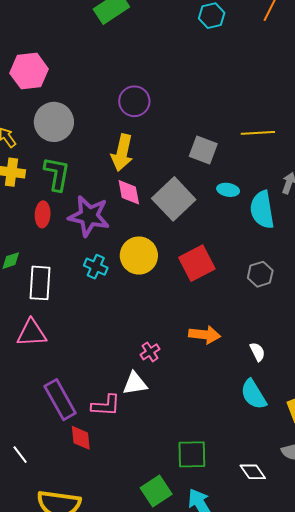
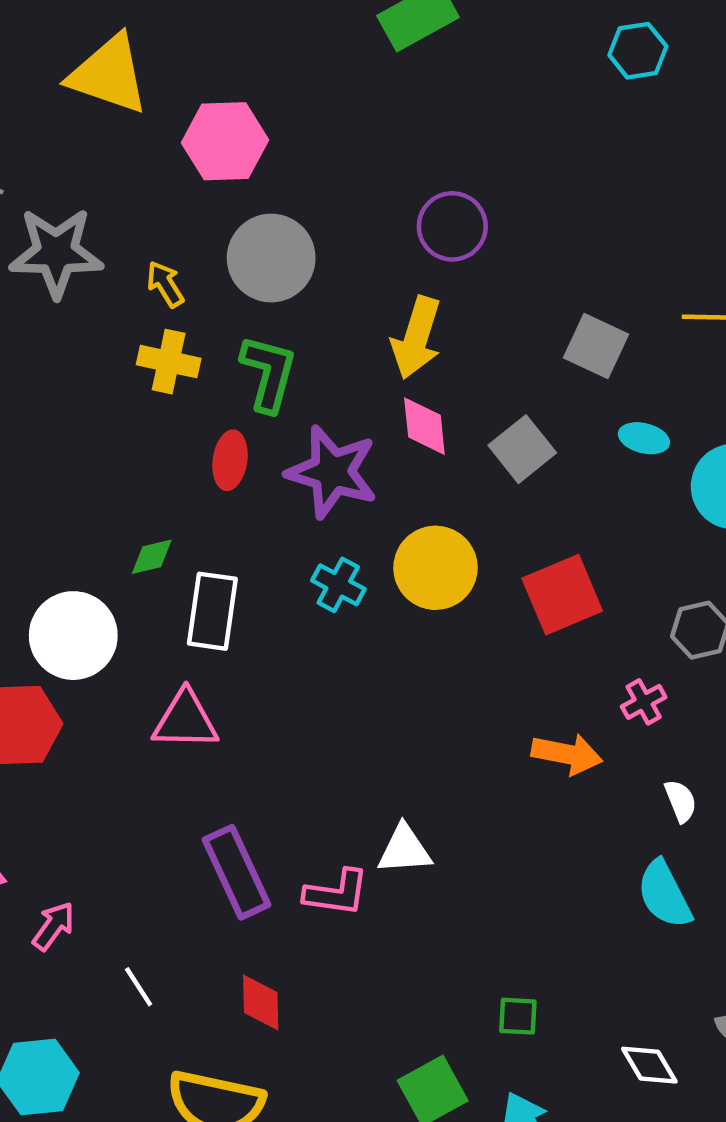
gray square: (174, 199) -> (522, 449), size x0.7
pink cross: (150, 352) -> (644, 702), moved
red diamond: (81, 438) -> (261, 1003), moved
green square: (192, 454) -> (518, 1016), size x0.6

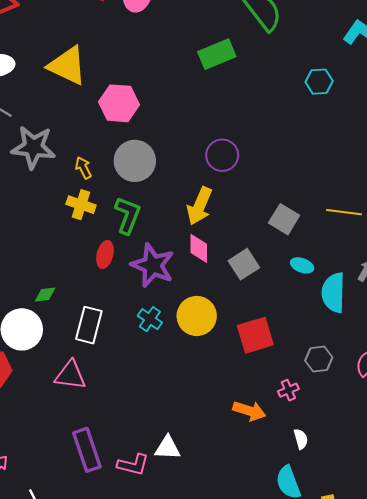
green diamond: (152, 557) -> (45, 295), moved

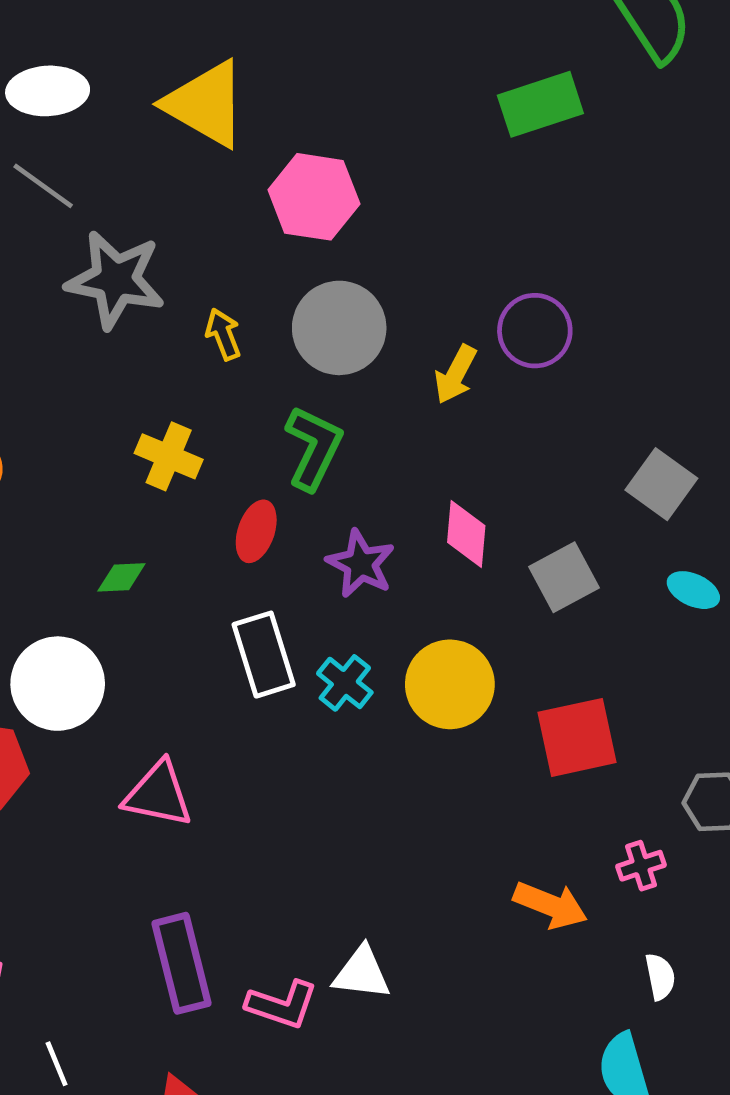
yellow cross: (81, 205) -> (169, 456), moved
yellow arrow: (199, 206) -> (456, 374), moved, size x0.7
purple star: (153, 265) -> (361, 564), size x0.7
green diamond: (45, 295) -> (121, 577), moved
white rectangle: (89, 325) -> (264, 655), moved, turned -36

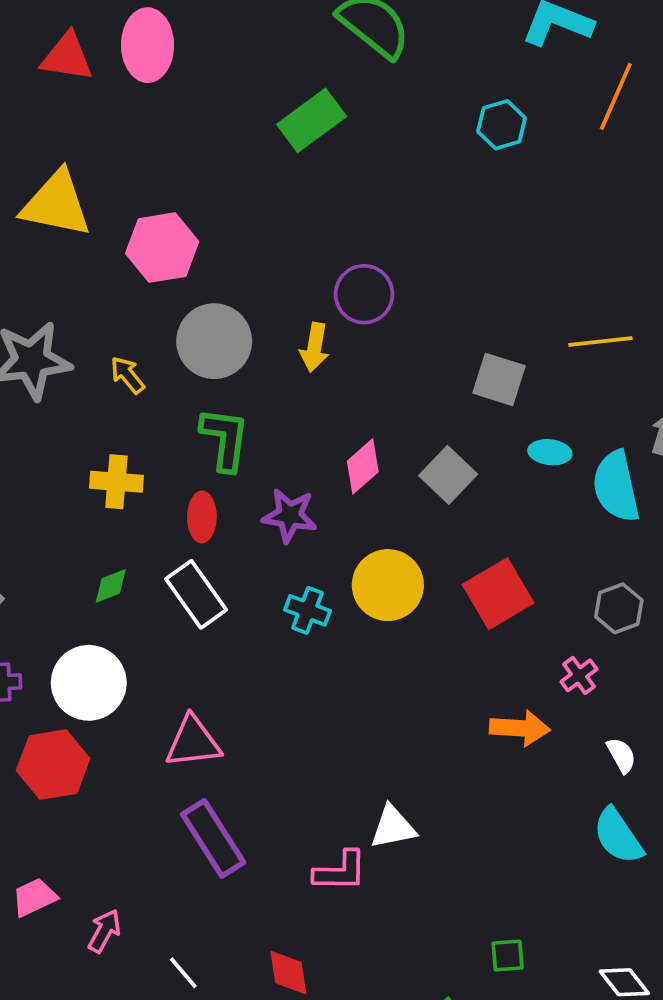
pink diamond: (466, 534) -> (363, 466), turned 62
white rectangle: (264, 655) -> (196, 594), moved
purple rectangle: (182, 963) -> (213, 838), moved

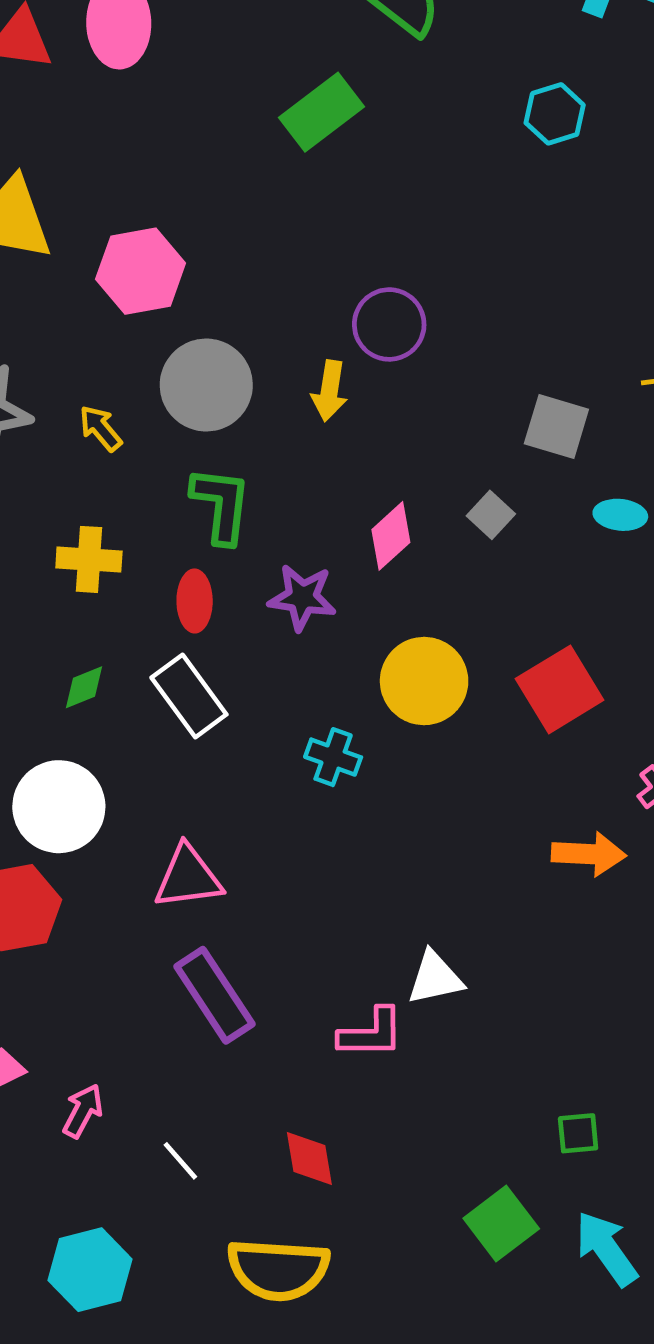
gray square: (448, 475) -> (491, 515), moved, size x0.7
cyan cross: (307, 610) -> (333, 757), moved

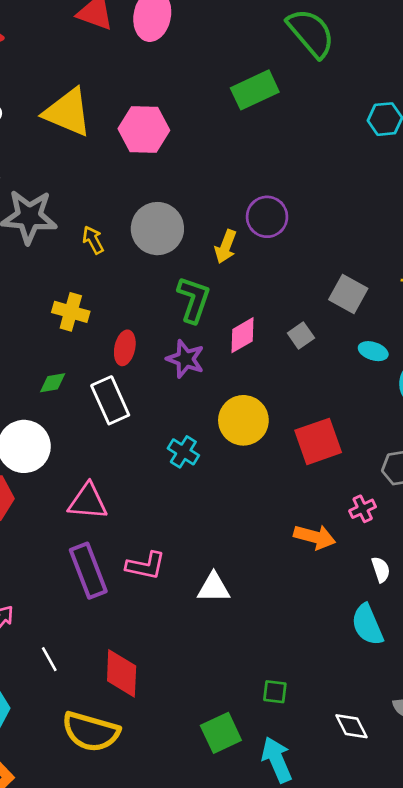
pink hexagon: (141, 271) -> (144, 129), moved
green L-shape: (221, 505) -> (194, 300), moved
pink L-shape: (371, 1033) -> (146, 566), moved
red diamond: (309, 1158) -> (122, 673), size x1.4

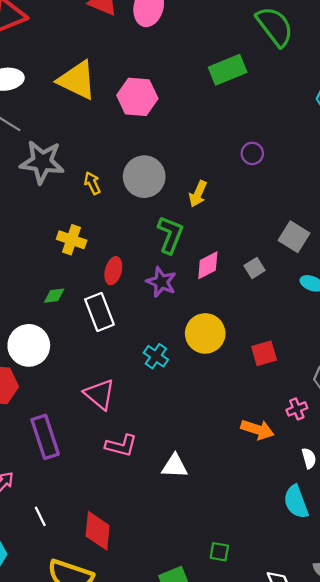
purple circle: (267, 217) -> (252, 153), moved, size x0.7
red square: (318, 441) -> (264, 353), size x0.7
pink triangle: (88, 502) -> (100, 394), moved, turned 32
purple rectangle: (88, 571) -> (45, 437), moved

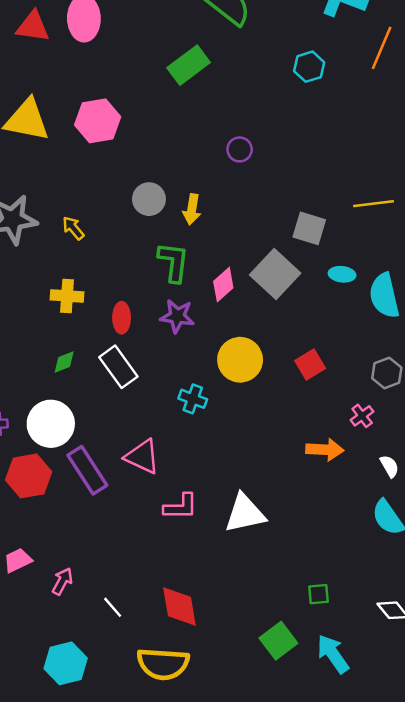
gray circle: (144, 177) -> (149, 199), moved, size x0.7
gray square: (255, 268) -> (275, 274), size x2.0
purple rectangle: (45, 437) -> (87, 470), moved
white triangle: (175, 466) -> (245, 513), size x1.4

